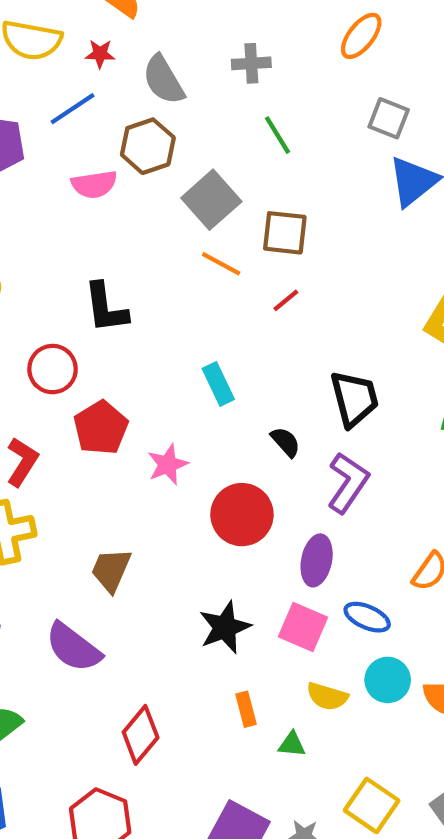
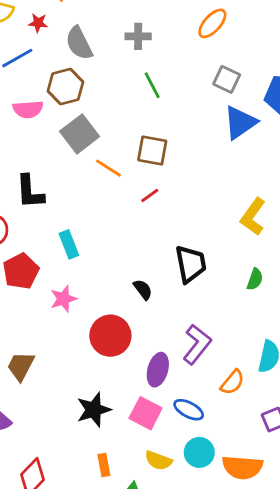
gray square: (211, 200) -> (80, 134), moved
cyan rectangle: (218, 384) -> (69, 244), moved
purple L-shape: (348, 483) -> (197, 344), moved

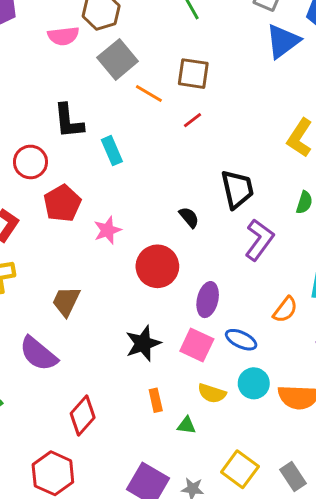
cyan rectangle: (69, 244) -> (112, 151), moved
purple L-shape: (197, 344) -> (259, 240), moved

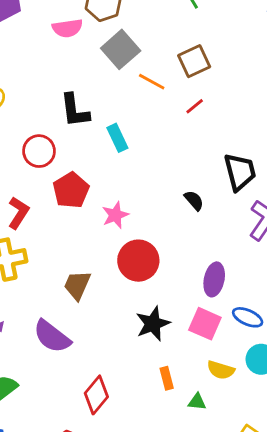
brown square: (193, 74) -> (194, 61), turned -32
red circle: (157, 266) -> (138, 261), moved

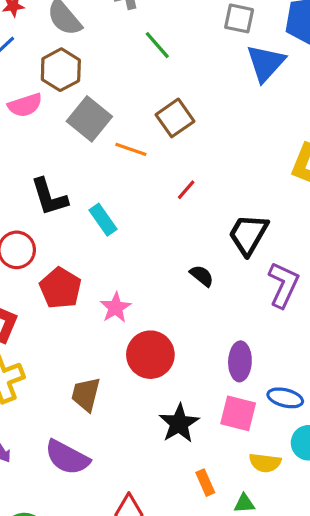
red line: (195, 106) -> (186, 190), moved
black trapezoid: (240, 172) -> (248, 234), turned -126

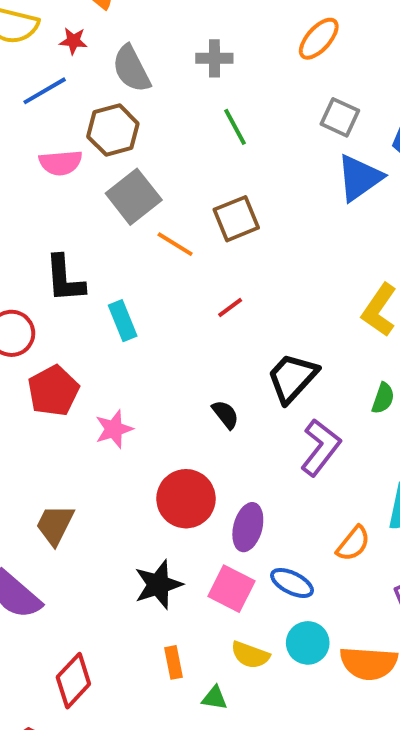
red circle: (150, 355) -> (186, 499), moved

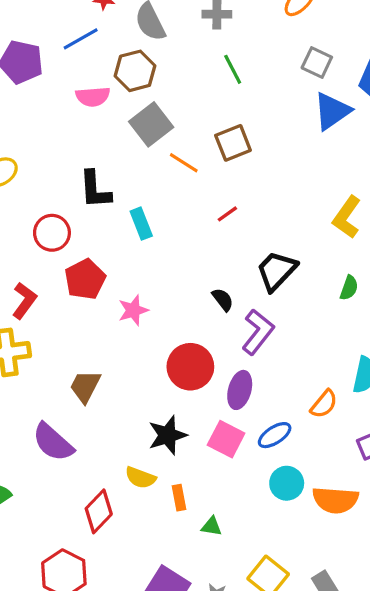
purple L-shape: (321, 447) -> (258, 332), moved
blue ellipse: (292, 583) -> (275, 435), turned -60
yellow semicircle: (250, 655) -> (140, 478), moved

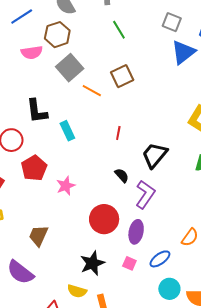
red line: (227, 214) -> (118, 133), moved, turned -40
pink square: (226, 439) -> (129, 263), size x0.6

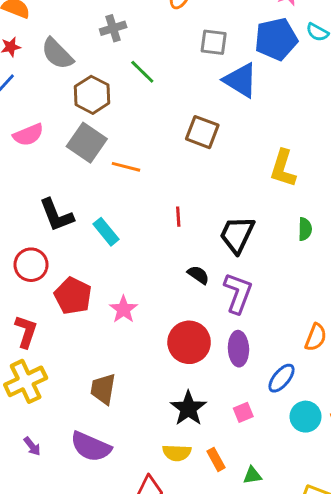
brown hexagon: (57, 35) -> (92, 95), moved
blue triangle: (183, 52) -> (240, 80), turned -36
brown square: (122, 76) -> (202, 132), moved, turned -30
pink square: (129, 263) -> (243, 412), moved, turned -32

